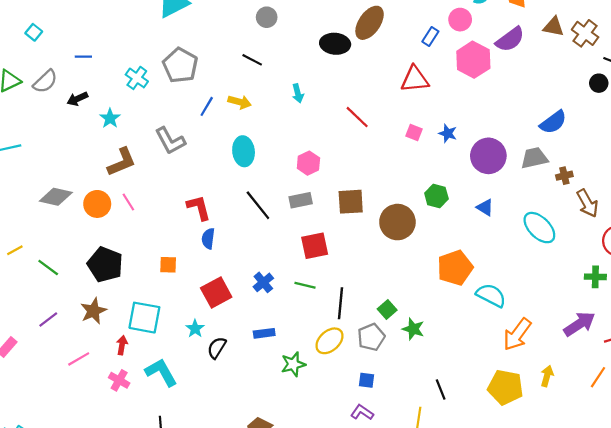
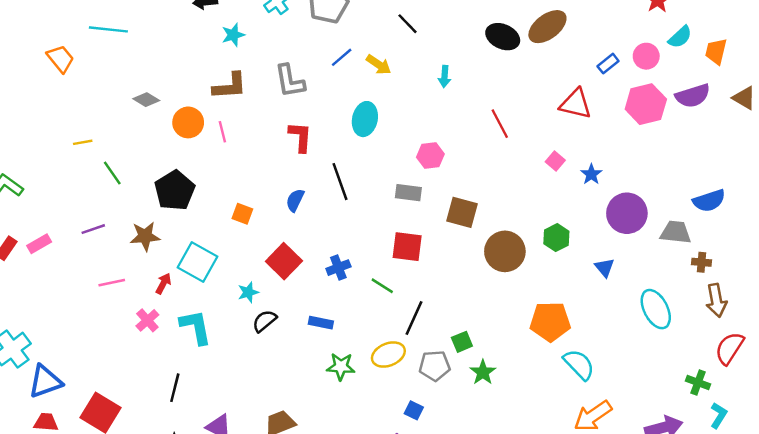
gray diamond: (56, 197) -> (146, 100), size x0.7
black line: (258, 205) -> (340, 182), moved
red L-shape: (199, 208) -> (300, 137), moved
red square: (216, 293) -> (284, 261), turned -36

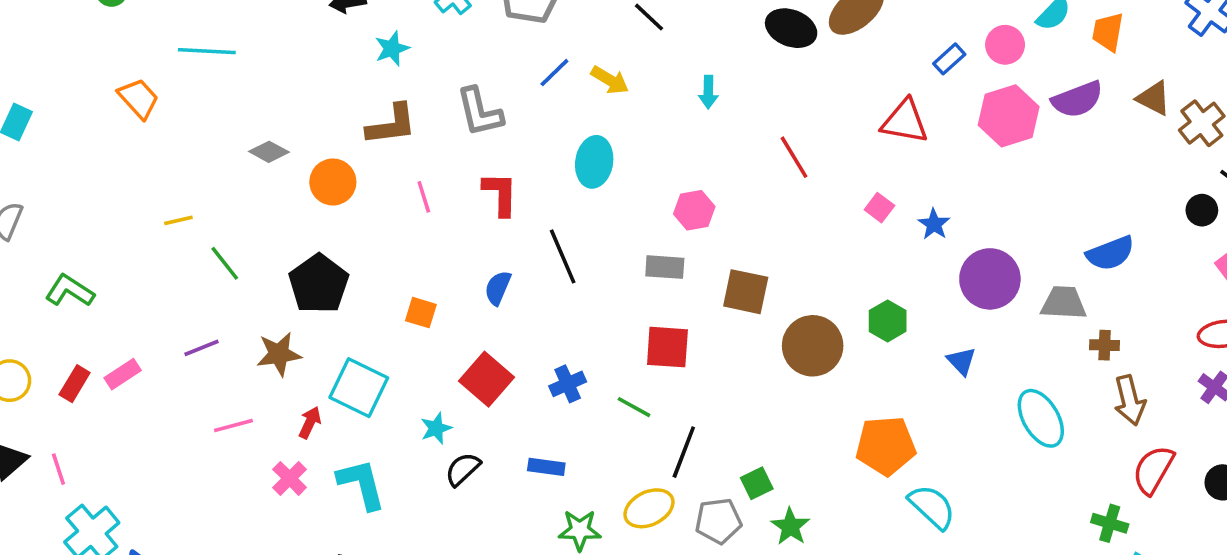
pink line: (222, 132) -> (424, 197), moved

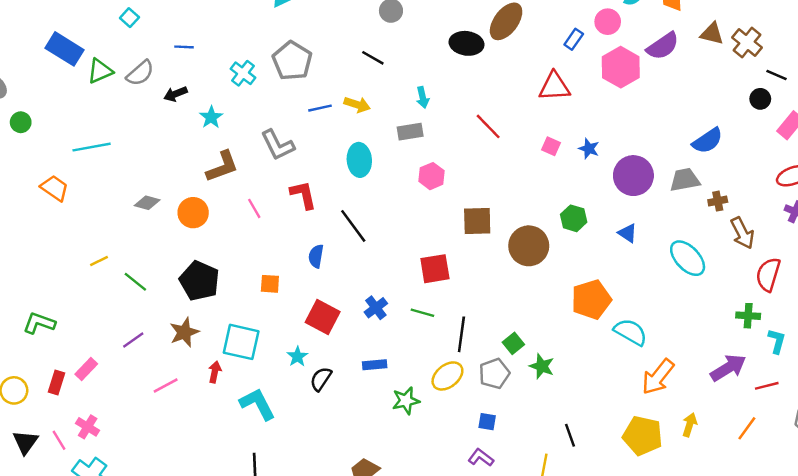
blue line: (554, 73) -> (320, 108), turned 45
gray rectangle: (665, 267) -> (410, 132), moved
pink cross: (290, 478) -> (88, 427), moved

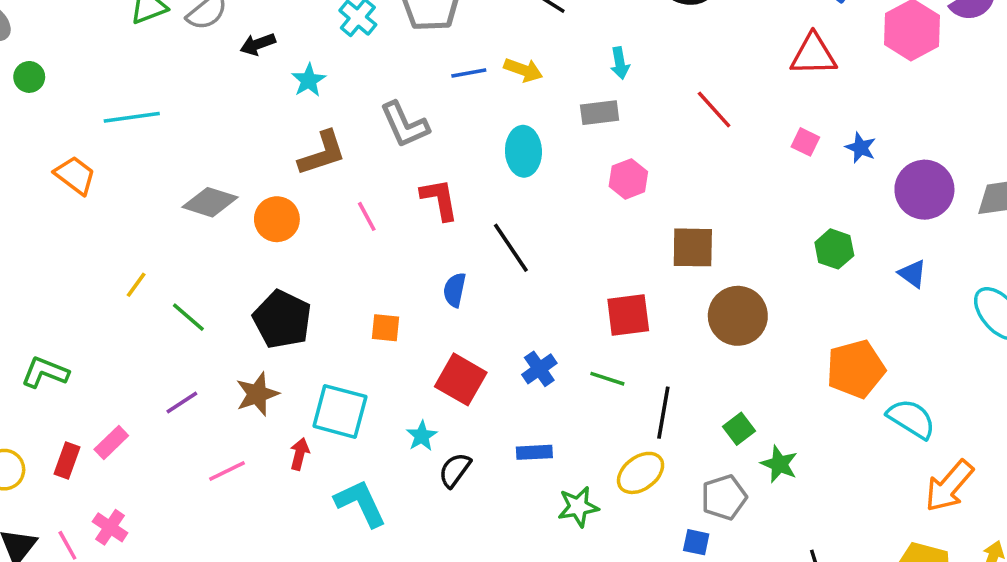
gray diamond: (147, 203) -> (210, 202), size x1.4
brown circle: (529, 246) -> (738, 316), moved
yellow line: (99, 261) -> (136, 285), turned -30
gray pentagon: (494, 374) -> (724, 497), moved

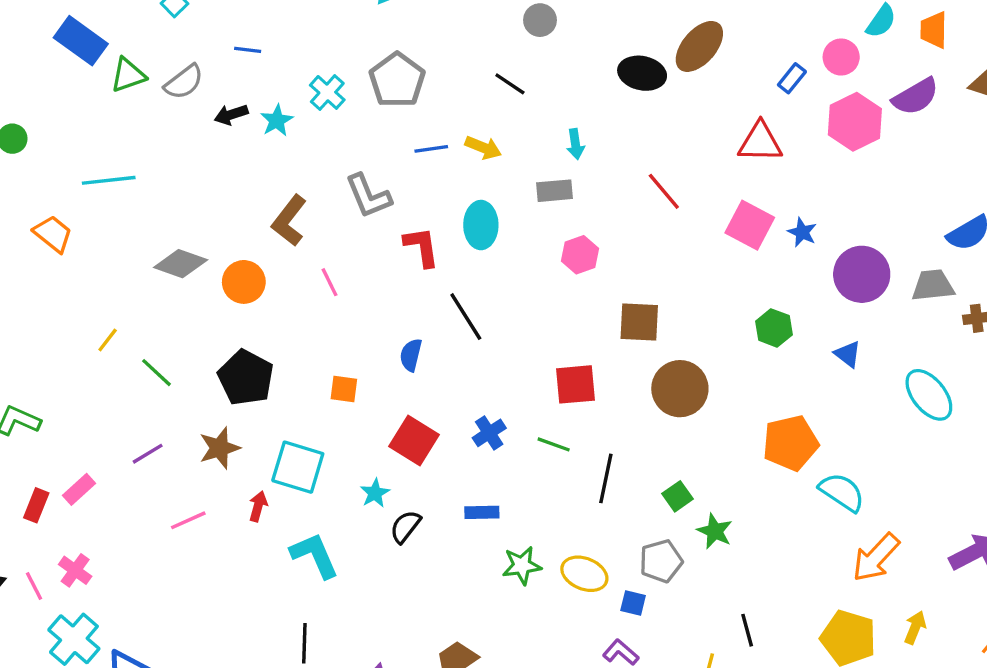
cyan star: (309, 80) -> (277, 120), moved
pink square: (805, 142) -> (750, 225), size x1.8
brown L-shape: (322, 153) -> (289, 221), turned 144
red L-shape: (439, 199) -> (422, 247), moved
yellow ellipse: (641, 473) -> (584, 574), moved, turned 57

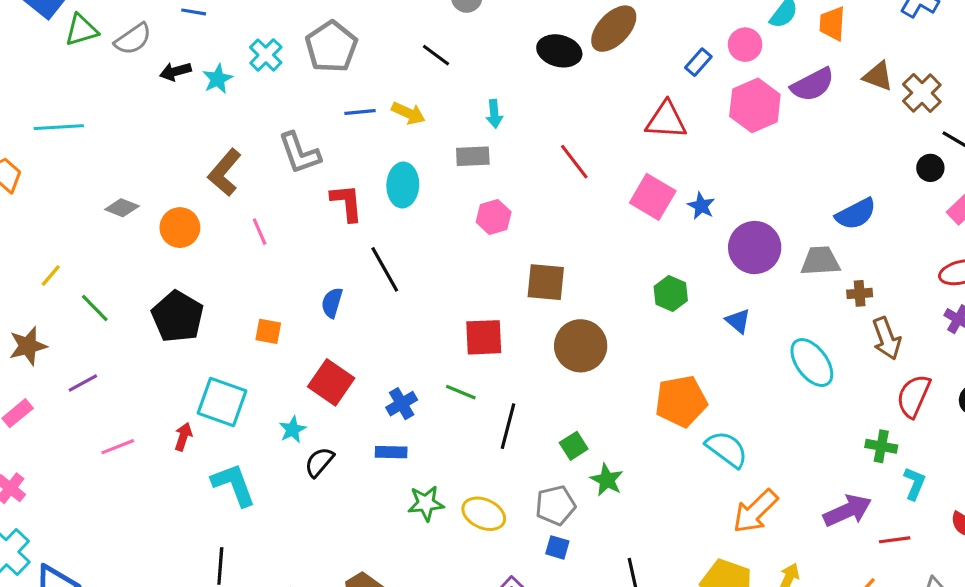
gray diamond: (181, 264) -> (122, 208), size x0.7
blue cross: (489, 433) -> (402, 404), moved
brown star: (219, 448) -> (28, 346), moved
blue square: (633, 603) -> (557, 547), moved

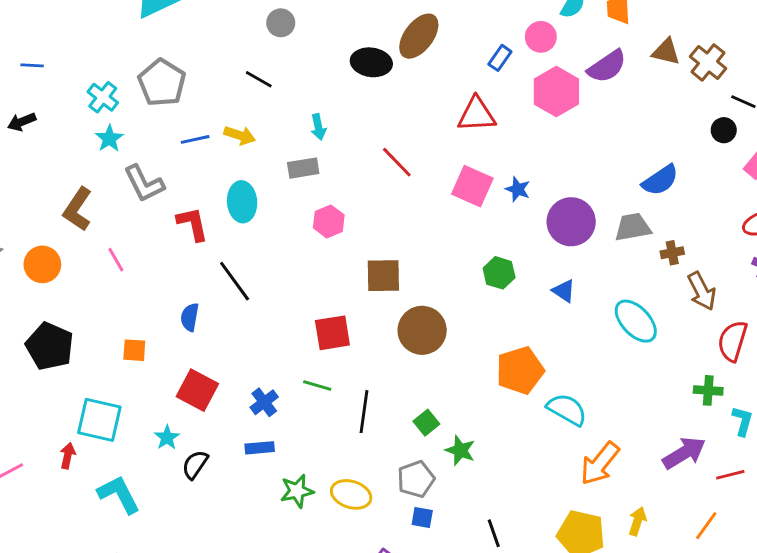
cyan star: (218, 79) -> (109, 138), moved

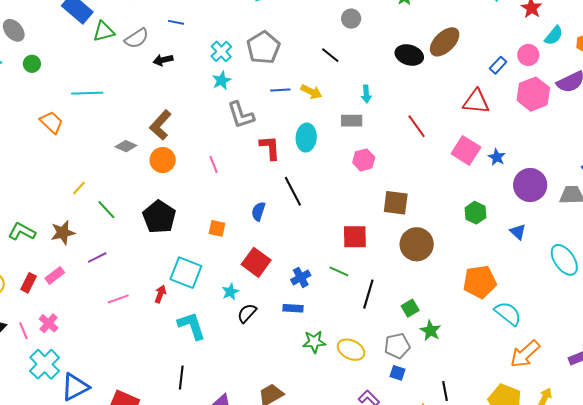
brown L-shape: (78, 209) -> (160, 125), moved

